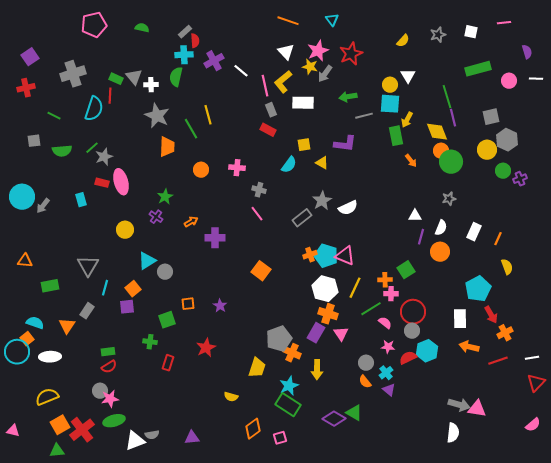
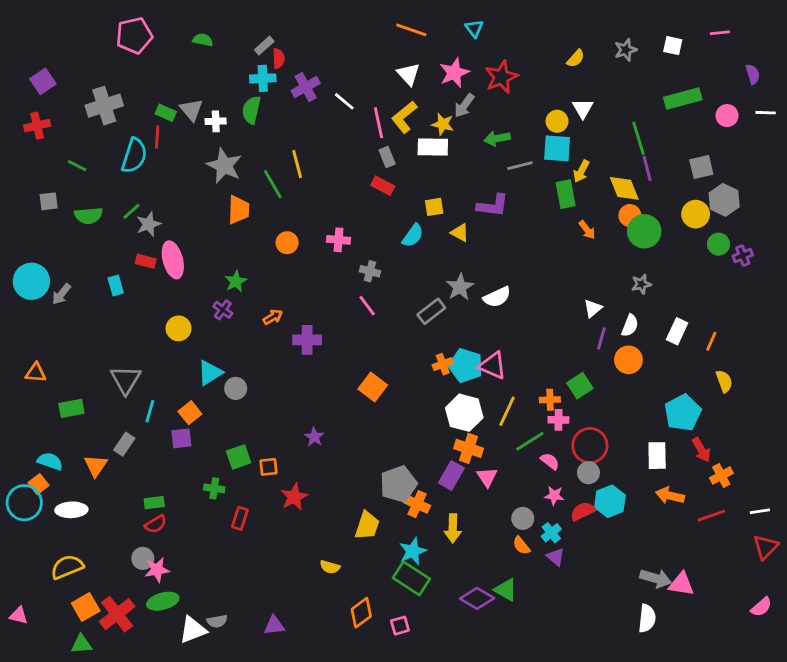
yellow star: (310, 67) -> (443, 124), moved
white triangle: (415, 216) -> (593, 308), turned -40
orange square: (188, 304) -> (269, 467), moved

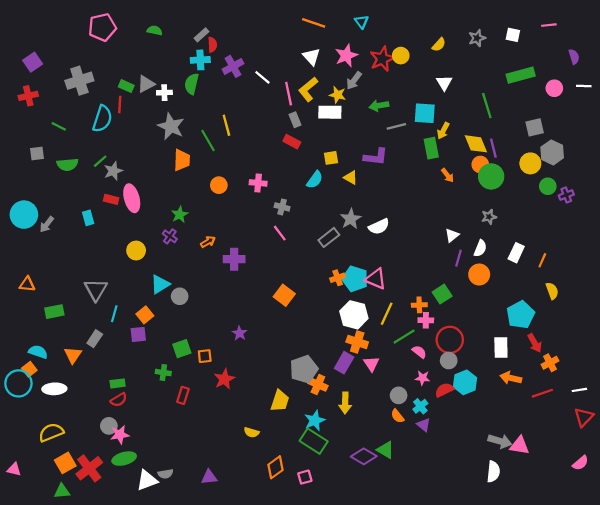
gray triangle: (191, 110) -> (146, 84), turned 42
yellow circle: (557, 121) -> (401, 56), moved
purple line: (647, 168) -> (493, 148), moved

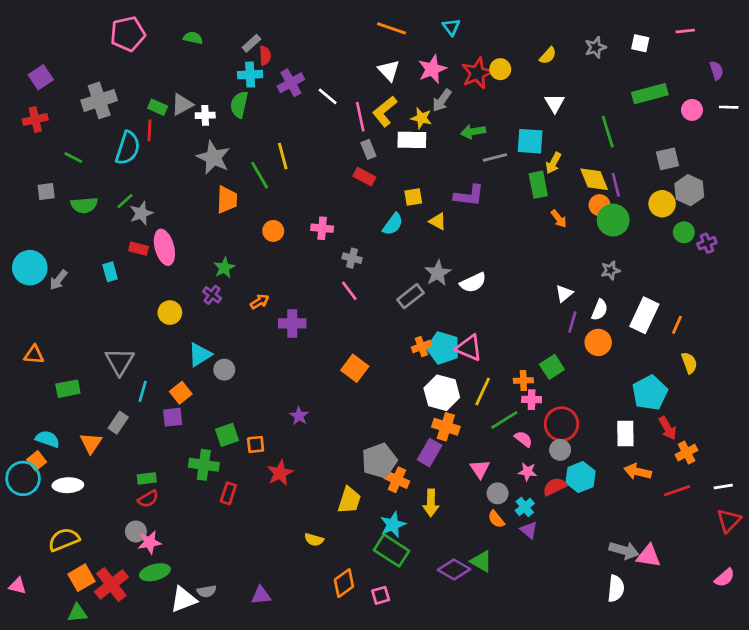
white rectangle: (516, 253) -> (644, 315), size x1.4
pink triangle: (371, 364) -> (480, 469), moved
green cross: (163, 373) -> (204, 465), size x1.5

